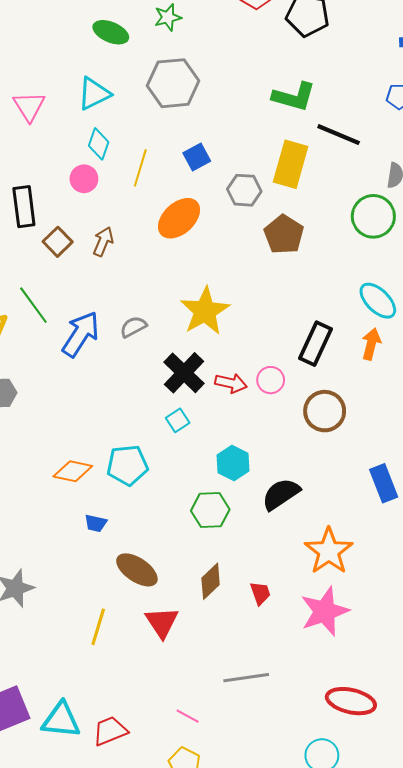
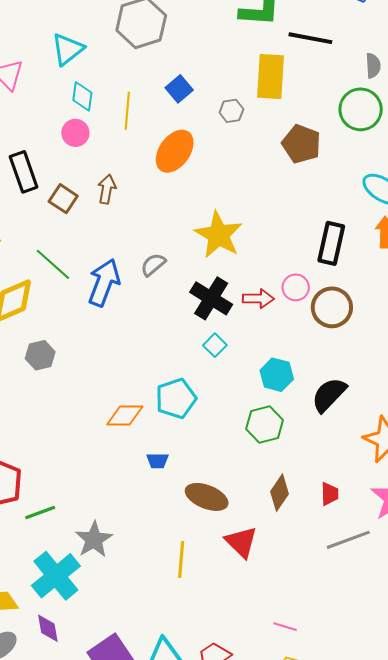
gray hexagon: (244, 190) -> (231, 111), size x0.7
brown pentagon: (284, 234) -> (301, 144), moved
brown circle: (325, 411) -> (332, 307), moved
red trapezoid: (260, 593) -> (330, 494), turned 30
gray line: (246, 678) -> (348, 540), moved

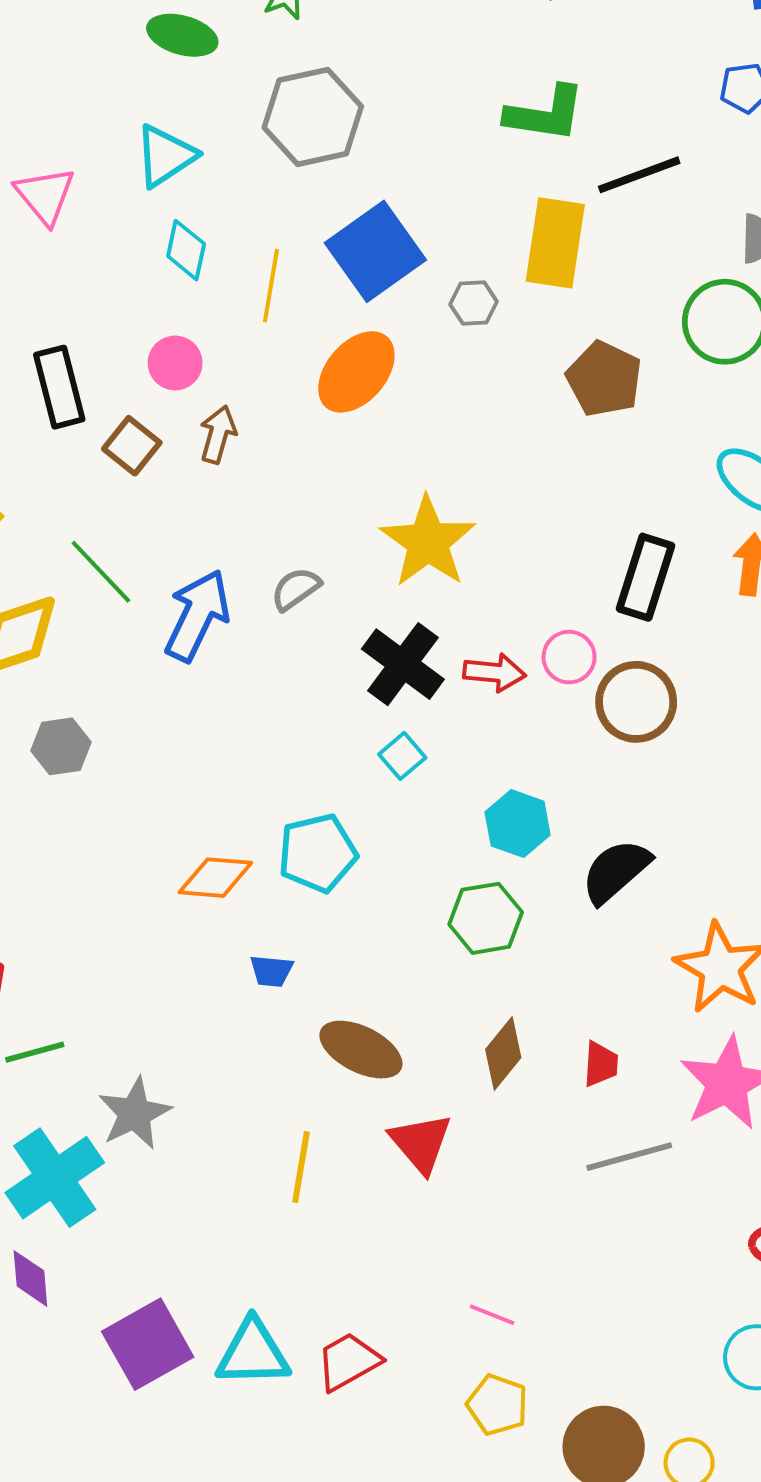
black line: (310, 38) -> (639, 175), turned -36
blue square: (179, 89) -> (375, 251), size x1.8
pink circle: (75, 133) -> (175, 363), moved

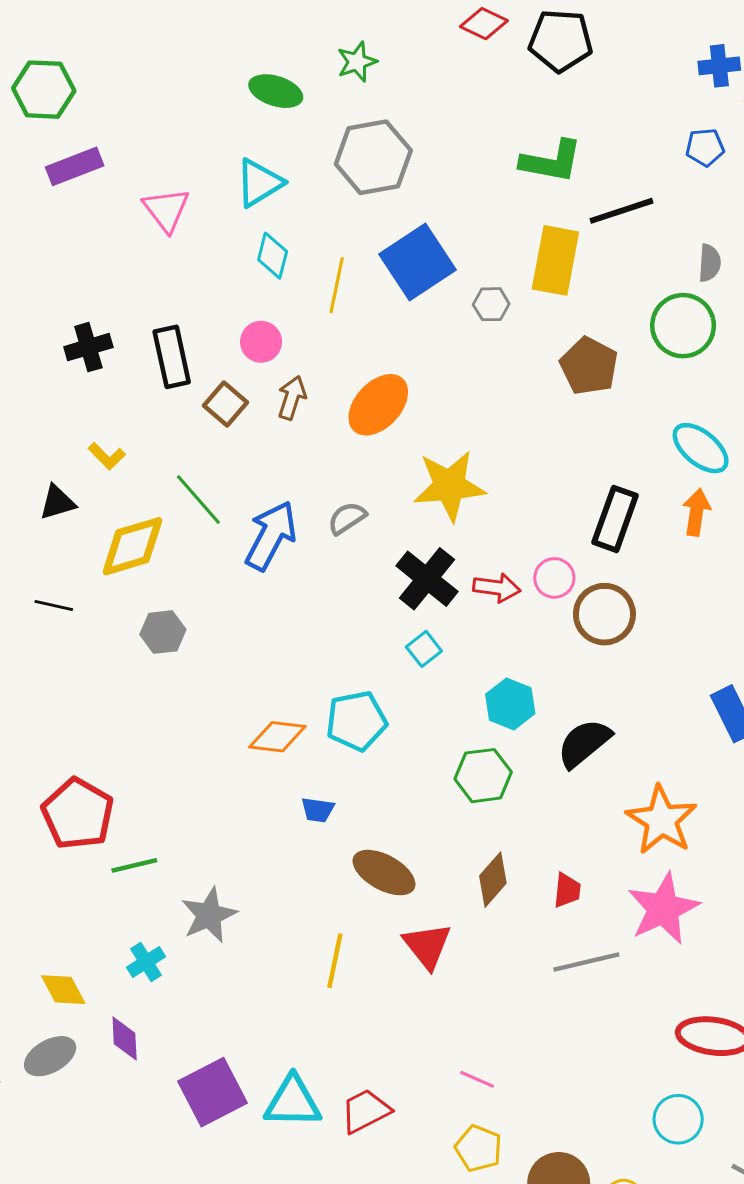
orange ellipse: (356, 372) -> (378, 405), moved
yellow star: (428, 542) -> (449, 486), turned 30
cyan cross: (55, 1178) -> (146, 962), size x0.5

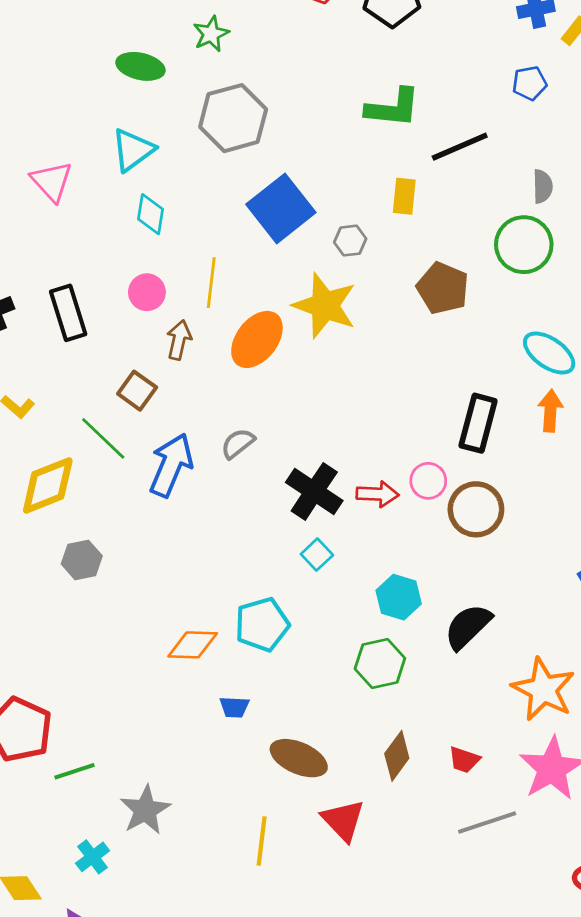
yellow rectangle: (555, 260) -> (404, 196), size x0.6
yellow line: (337, 285) -> (211, 283), moved
brown square: (226, 404) -> (137, 391), moved
yellow star: (449, 486) -> (325, 306), moved, turned 30
red trapezoid: (567, 890) -> (464, 760), turned 108

